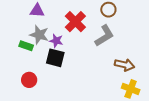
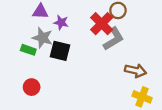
red cross: (75, 22) -> (102, 24), moved
purple star: (56, 41) -> (61, 22), moved
black square: (55, 58) -> (60, 51), moved

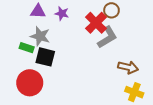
purple star: (61, 22) -> (62, 13), moved
black square: (60, 51) -> (45, 57), moved
red circle: (32, 87) -> (30, 83), size x1.6

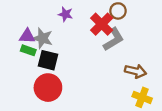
purple triangle: (38, 11) -> (27, 36), moved
red circle: (30, 83) -> (48, 88), moved

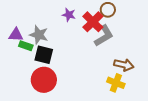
purple star: (65, 14) -> (69, 15), moved
purple triangle: (27, 36) -> (16, 35), moved
yellow cross: (142, 97) -> (116, 83), moved

